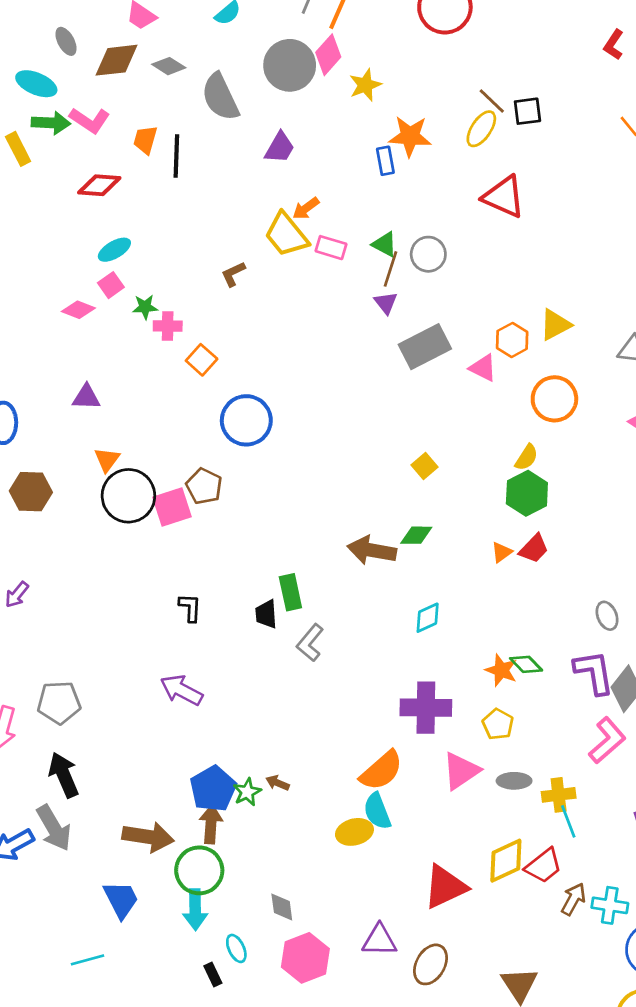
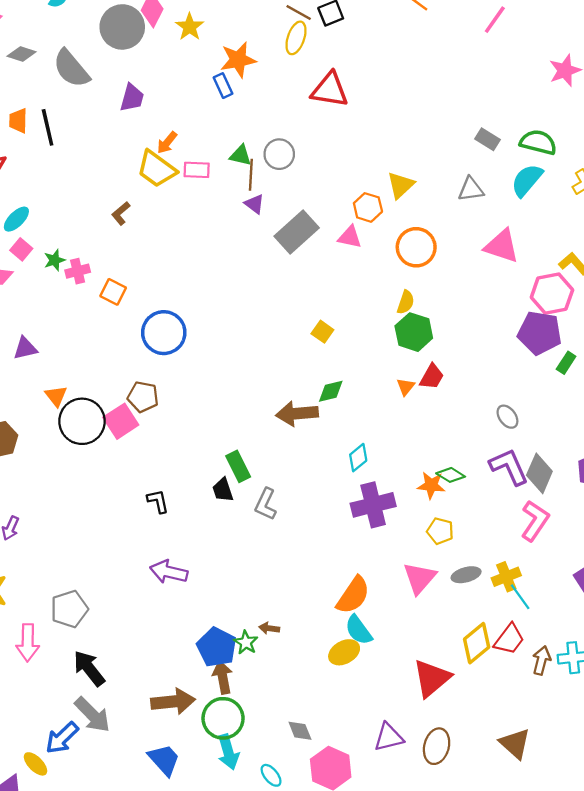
purple cross: (426, 708) -> (373, 505), moved

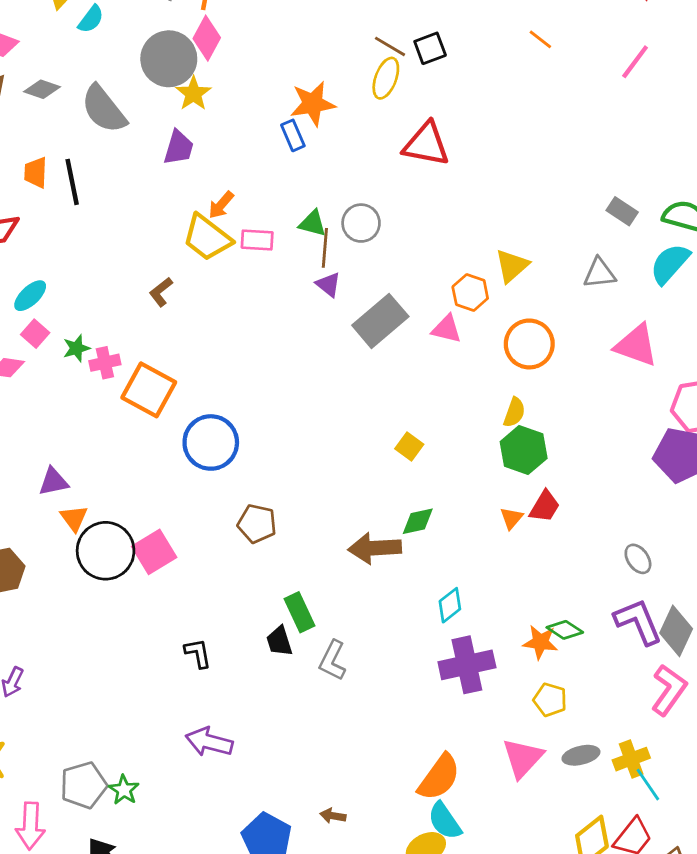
yellow star: (190, 27) -> (193, 94), moved
orange square: (113, 292) -> (149, 390), size x1.6
purple triangle: (25, 348) -> (53, 482), moved
brown pentagon: (143, 397) -> (257, 524), moved
green star: (246, 642) -> (124, 790), moved

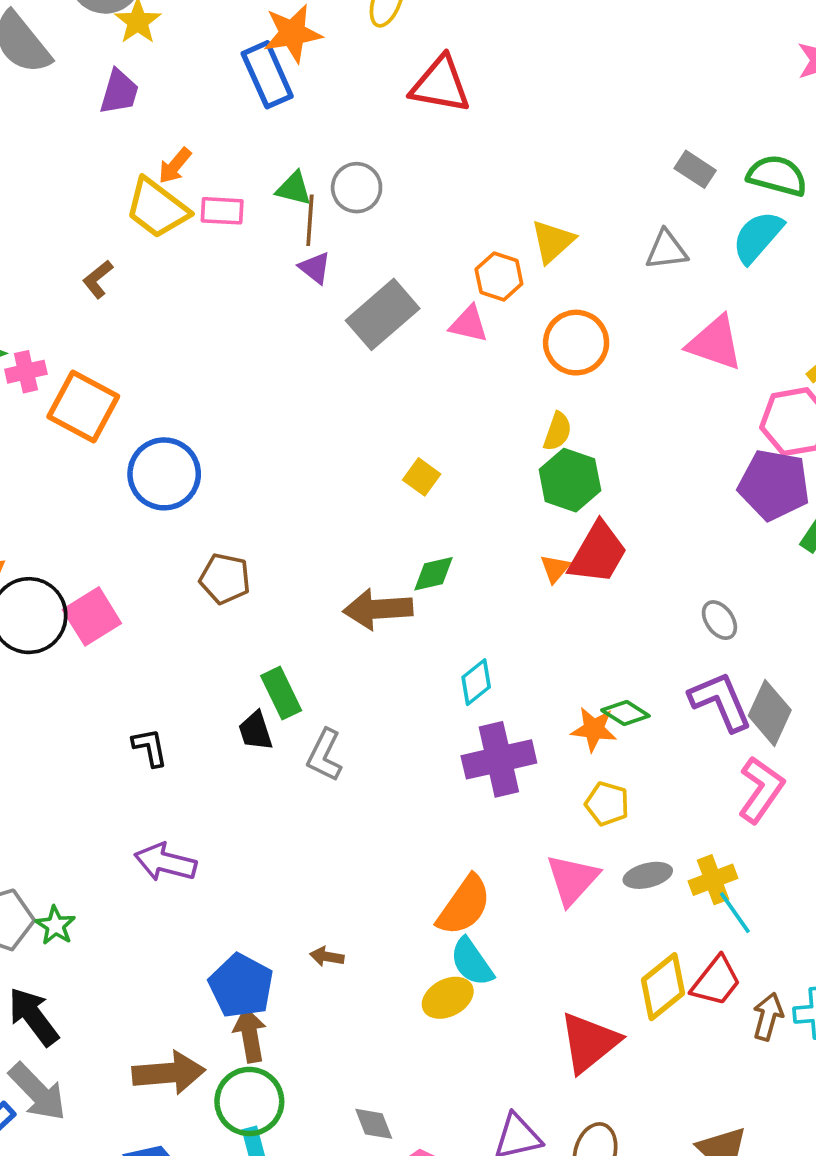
blue rectangle: (293, 135) -> (267, 75), size x1.6
red trapezoid: (545, 506) -> (598, 553), size x1.5

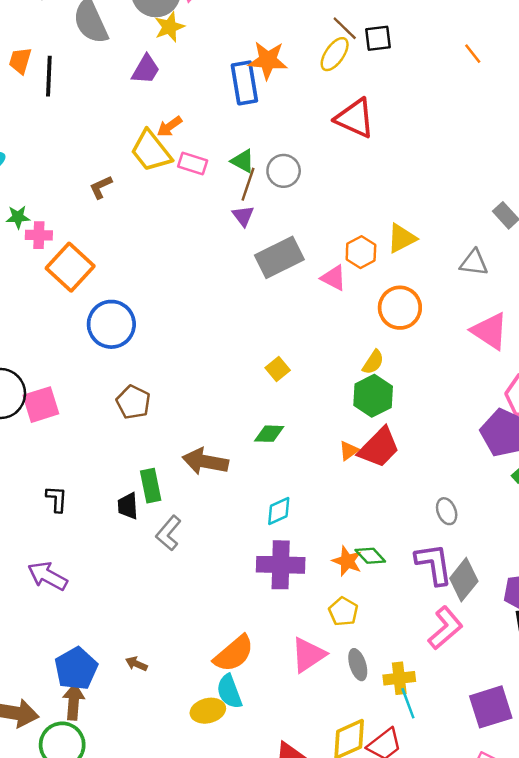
brown arrow: (378, 609) -> (205, 461), moved
gray ellipse: (648, 875) -> (358, 665), turned 72

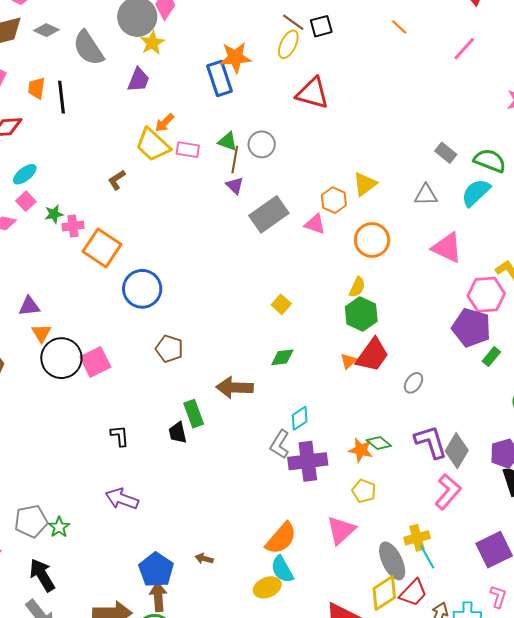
gray ellipse: (447, 511) -> (414, 383), moved, turned 65
gray L-shape: (168, 533) -> (280, 444), moved
gray ellipse: (358, 665) -> (392, 561), moved, size x1.5

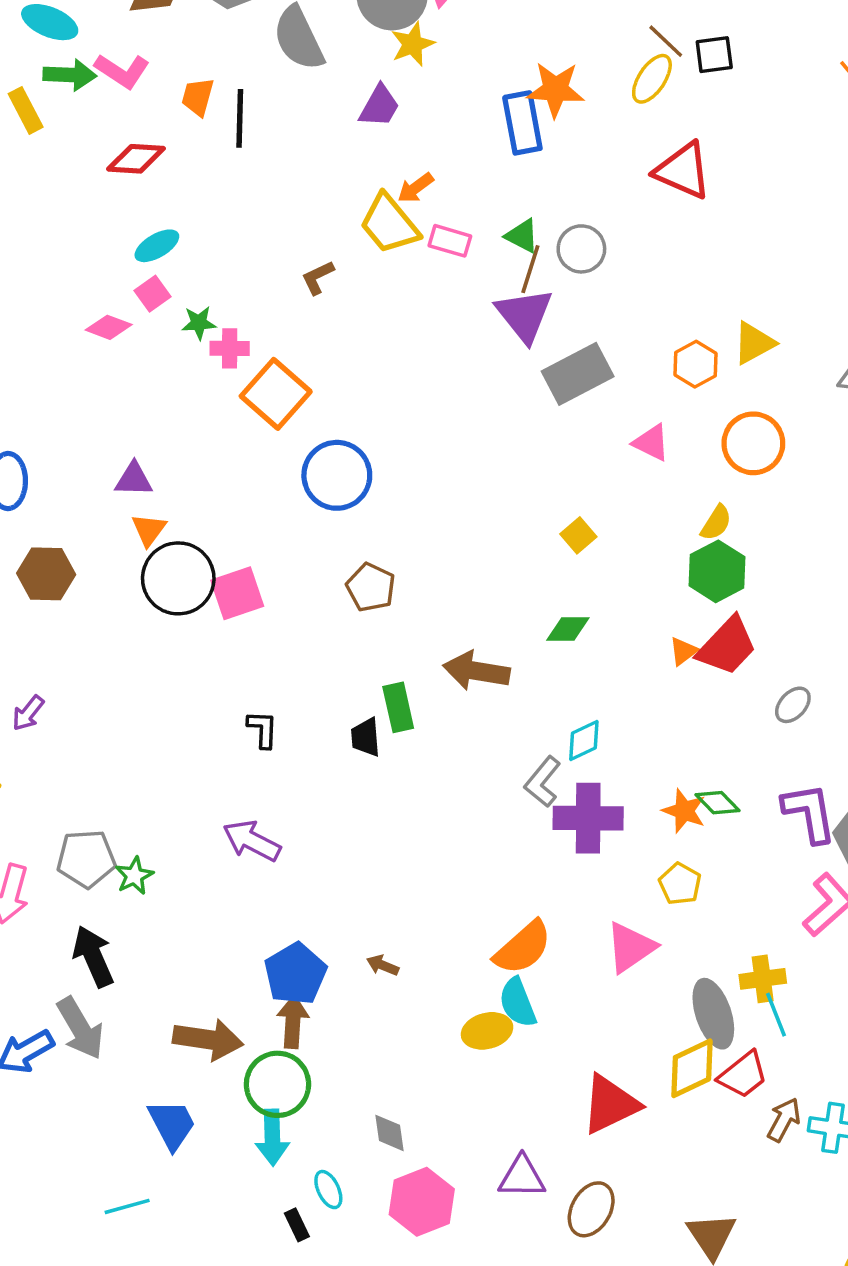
purple triangle: (235, 185) -> (524, 315), size x1.8
pink triangle: (315, 224) -> (651, 443), moved

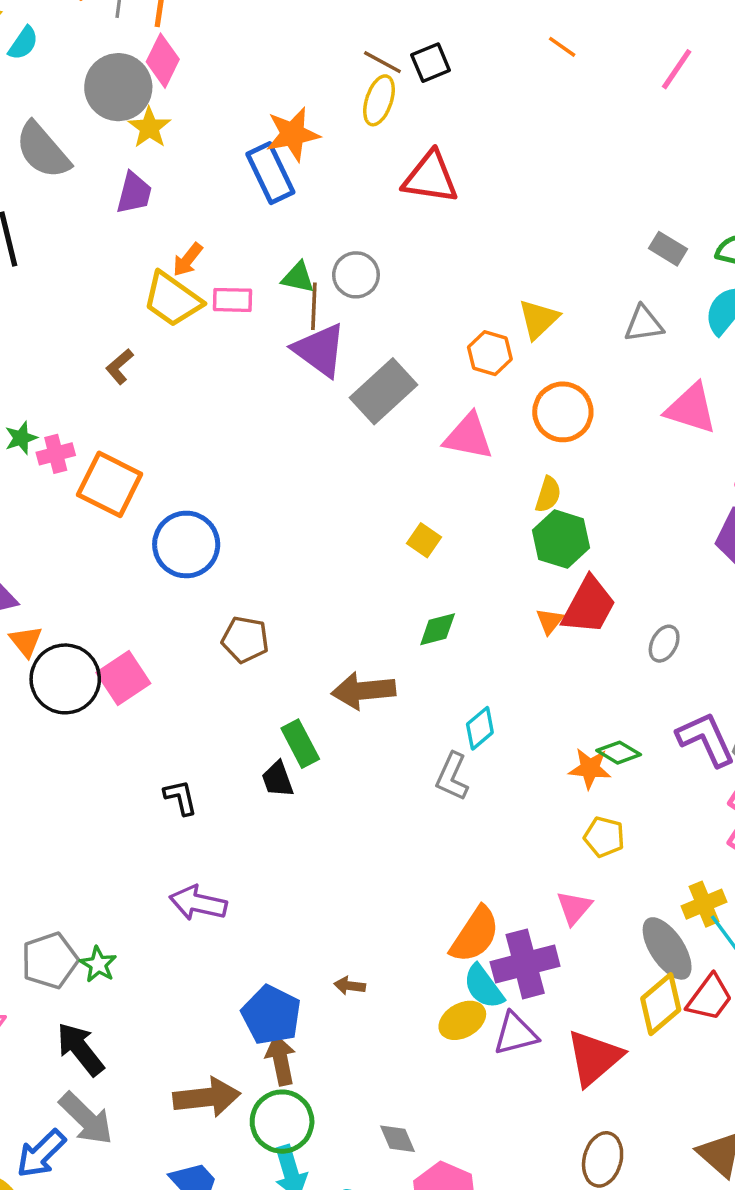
pink triangle: (651, 443) -> (468, 437), size x1.4
purple cross: (588, 818) -> (525, 964), moved
pink triangle: (631, 947) -> (574, 908), size x0.7
purple triangle: (522, 1177) -> (516, 1034), moved

